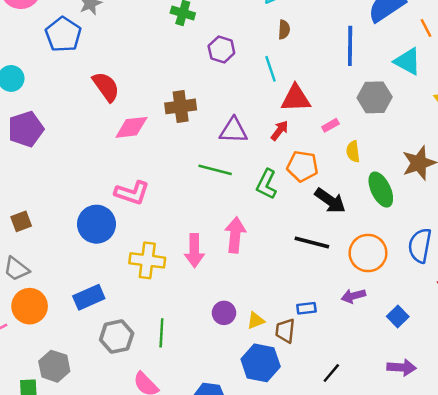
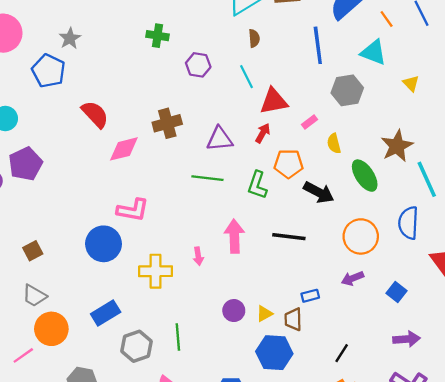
black line: (312, 242) -> (289, 237), moved
pink arrow: (194, 251) -> (198, 256), size x0.6

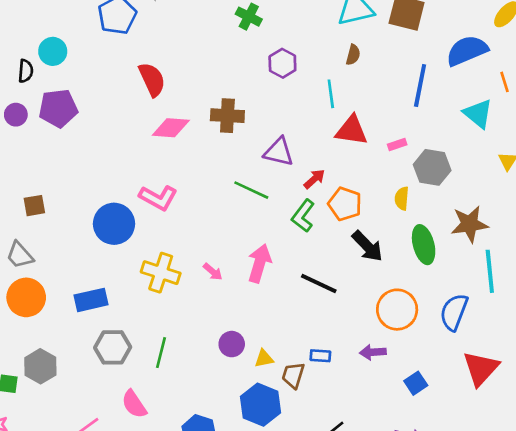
gray hexagon: (347, 90) -> (432, 167), moved
pink rectangle: (310, 122) -> (397, 144), moved
red arrow: (263, 133) -> (314, 179), moved
pink arrow: (198, 256) -> (213, 272), turned -60

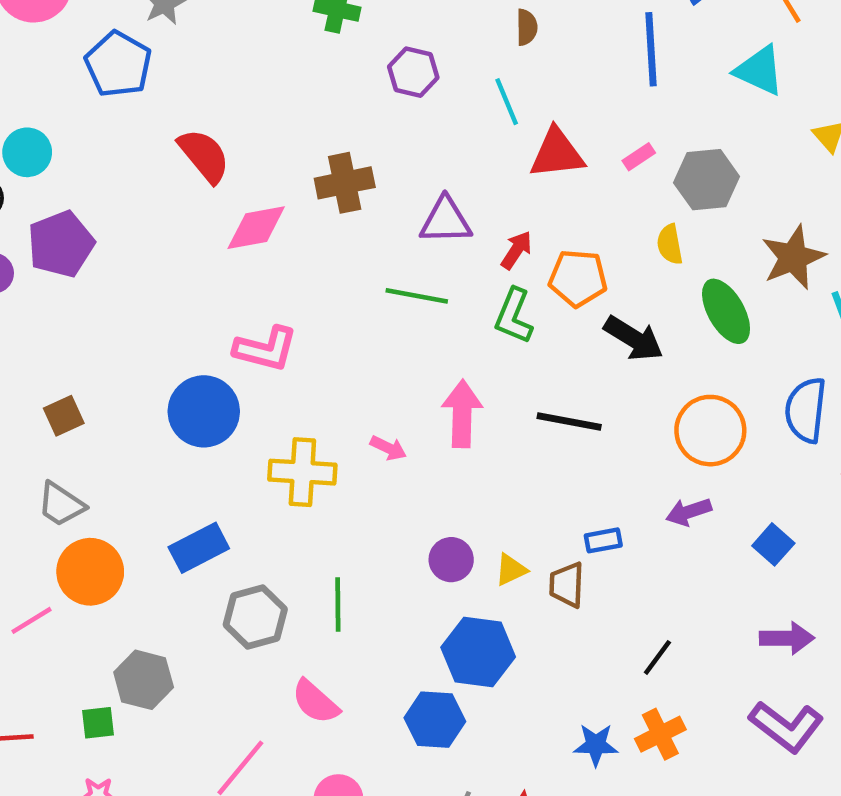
blue hexagon: (260, 405) -> (478, 652), moved

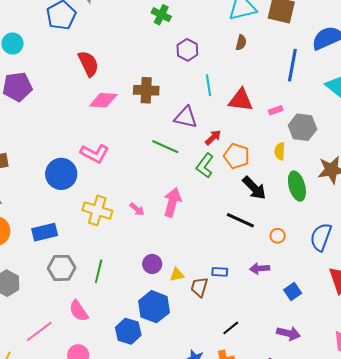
cyan line: (507, 102) -> (209, 85), moved
black line: (569, 422) -> (240, 220), moved
orange circle: (710, 431) -> (278, 236), size x0.5

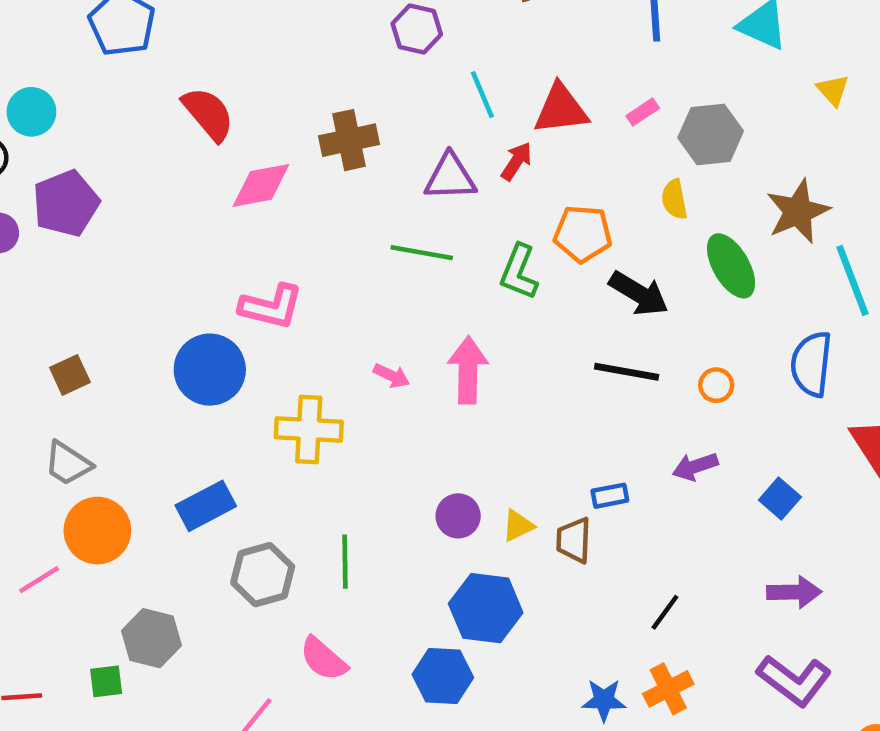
red arrow: (213, 137) -> (516, 161), moved
pink arrow: (137, 209) -> (391, 376), moved

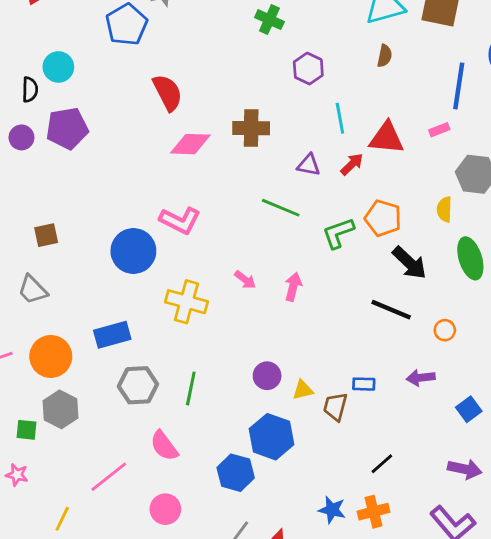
pink rectangle: (643, 112) -> (439, 130), moved
purple triangle: (450, 177) -> (309, 165), size x0.7
green L-shape: (519, 272) -> (338, 233), turned 36
pink arrow: (468, 370) -> (293, 287), size x0.7
orange circle: (97, 531) -> (51, 356), moved

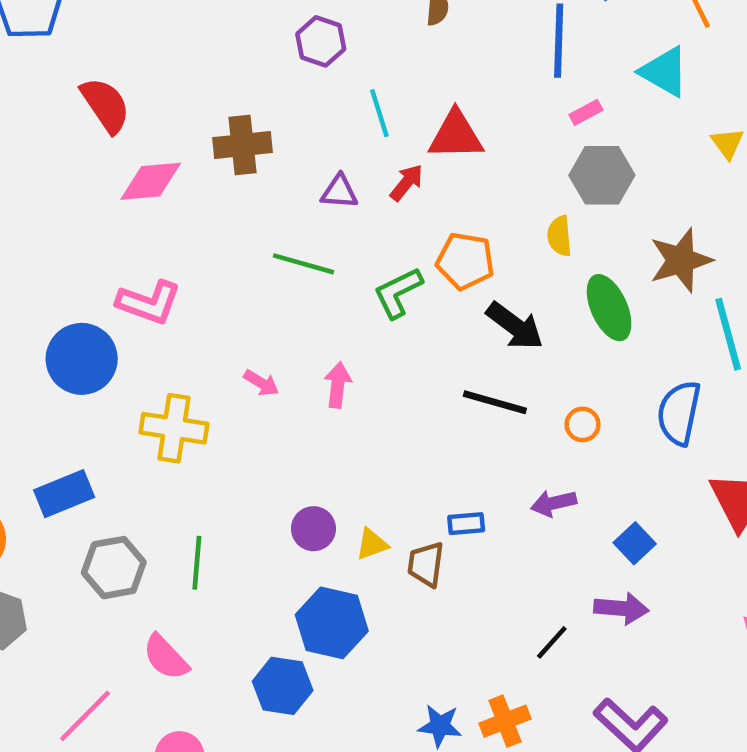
pink rectangle: (439, 130) -> (586, 112), moved
black line: (382, 464) -> (552, 642), moved
purple arrow: (465, 469) -> (621, 608), moved

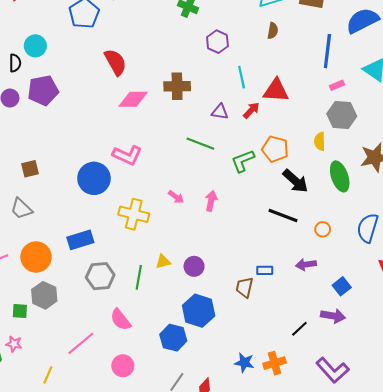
yellow triangle: (372, 544) -> (163, 262), moved

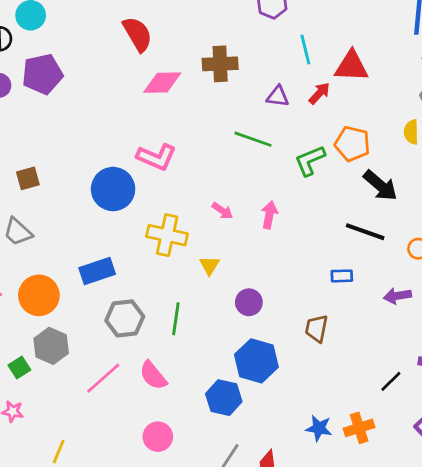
yellow triangle: (163, 262) -> (210, 265), moved, turned -42
blue rectangle: (265, 270) -> (342, 276), moved
green square: (20, 311) -> (19, 368), turned -35
pink line: (81, 343) -> (103, 378), moved

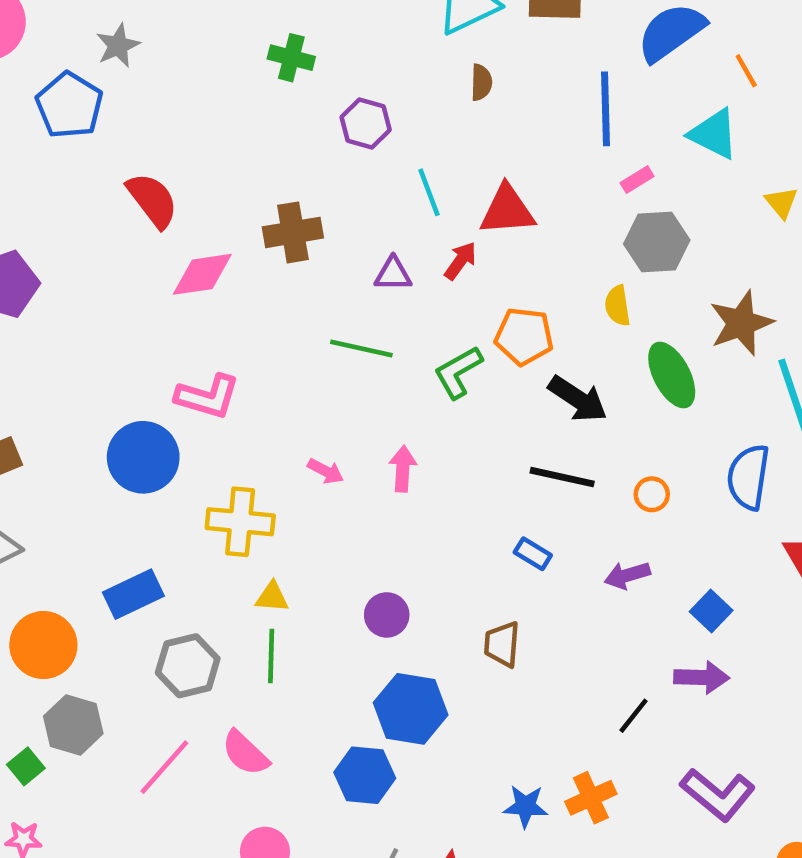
yellow triangle: (210, 265) -> (272, 597), moved, turned -50
blue rectangle: (342, 276) -> (533, 554), turned 40

